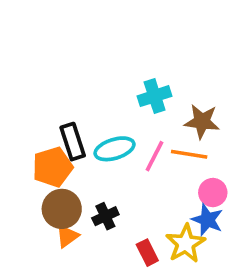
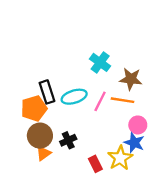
cyan cross: (155, 96) -> (100, 62), turned -36

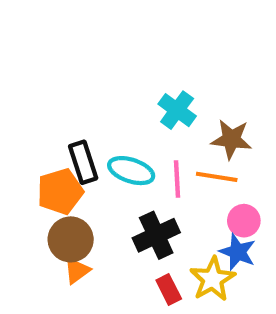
cyan ellipse: (74, 97) -> (131, 171), turned 35
pink line: (100, 101) -> (177, 179), turned -30
black cross: (68, 140) -> (156, 235), moved, size x1.5

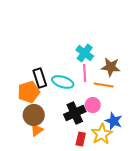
pink line: (177, 179) -> (85, 73), moved
pink circle: (244, 221) -> (93, 105), moved
red rectangle: (169, 290) -> (81, 139), turned 40

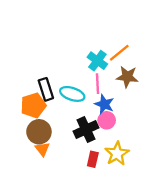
orange line: (104, 85) -> (119, 53), moved, turned -48
blue star: (114, 121) -> (104, 104), moved
orange triangle: (37, 130) -> (42, 149), turned -32

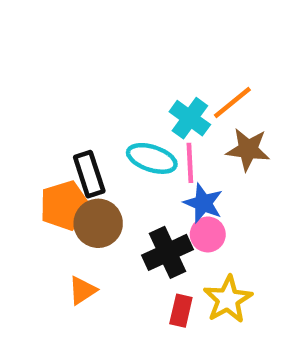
cyan ellipse: (72, 94) -> (152, 158), moved
brown circle: (39, 132) -> (98, 223), moved
orange triangle: (42, 149) -> (82, 290), turned 35

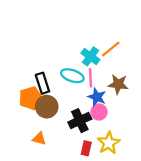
brown star: (248, 149) -> (118, 84), moved
orange triangle: (82, 290) -> (39, 139), turned 48

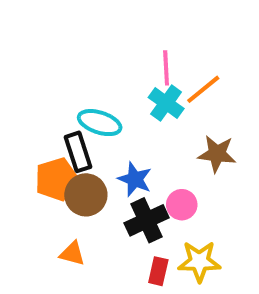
cyan ellipse: (72, 76) -> (100, 123), moved
pink line: (90, 78) -> (166, 68), moved
blue star: (97, 97) -> (135, 179), moved
yellow star: (109, 143) -> (199, 261), turned 30

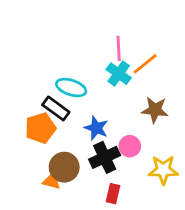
black rectangle: (78, 152) -> (56, 108), turned -36
brown circle: (86, 195) -> (64, 167), moved
yellow star: (199, 261) -> (163, 170), moved

